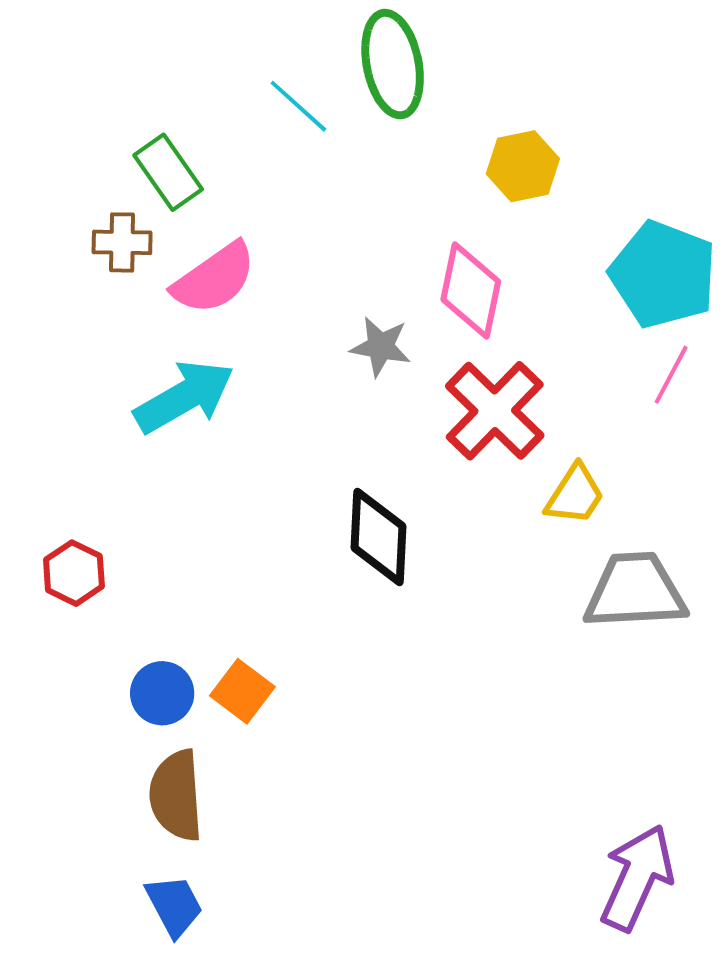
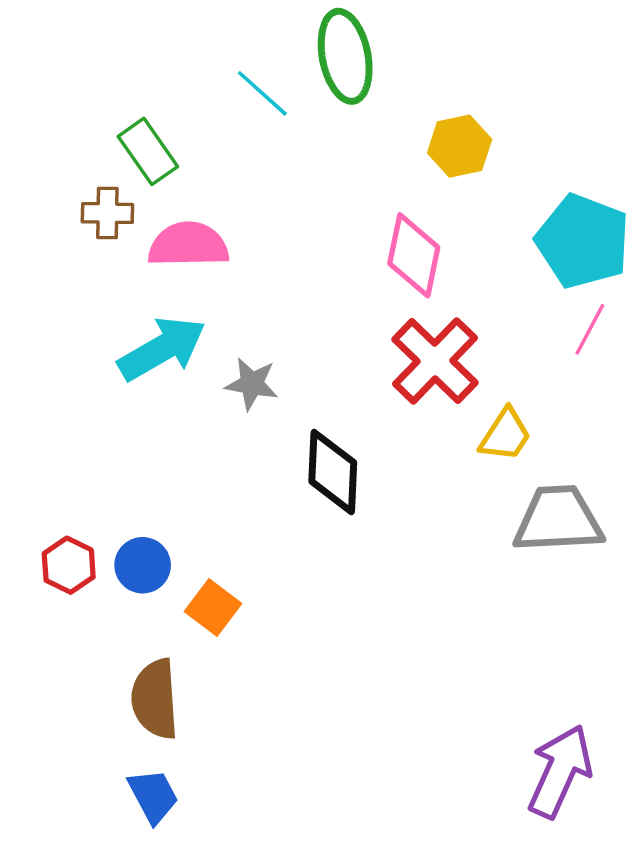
pink semicircle: (214, 278) -> (188, 245), turned -146
gray star: (381, 347) -> (252, 384), moved
red hexagon: (74, 573) -> (69, 565), moved
blue circle: (162, 693) -> (143, 565), moved

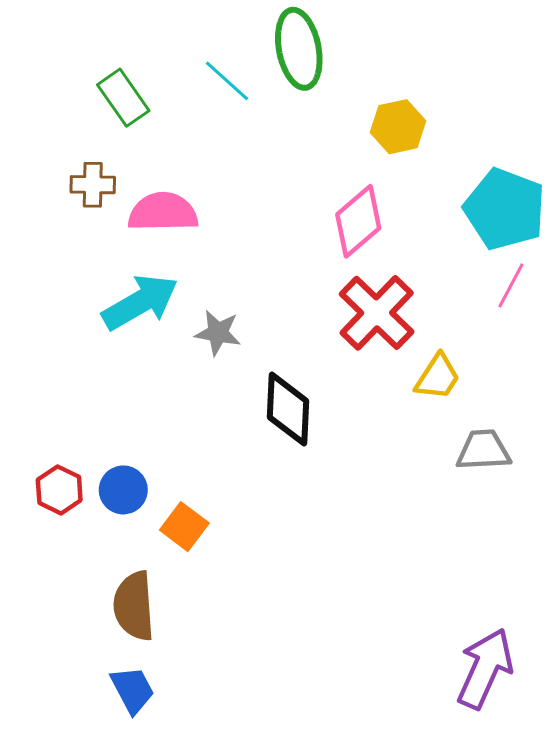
green rectangle: (148, 151) -> (123, 98), moved
pink diamond: (414, 255) -> (358, 221), turned 38
gray trapezoid: (558, 519) -> (483, 450), size x0.7

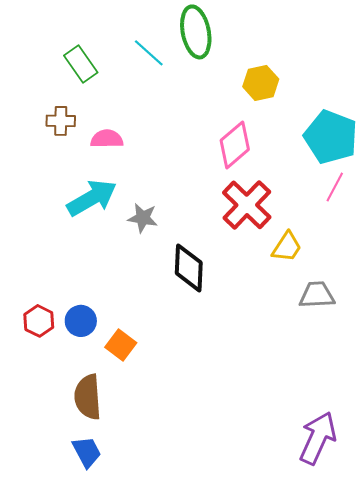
pink semicircle: (163, 212) -> (107, 139), size x0.7

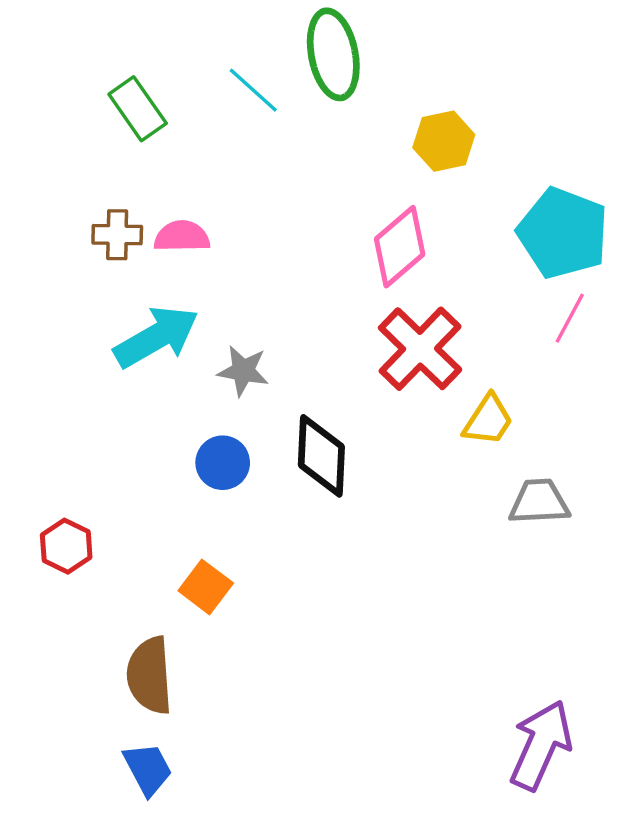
brown cross: (61, 121) -> (117, 235), moved
blue circle: (81, 321) -> (223, 463), moved

